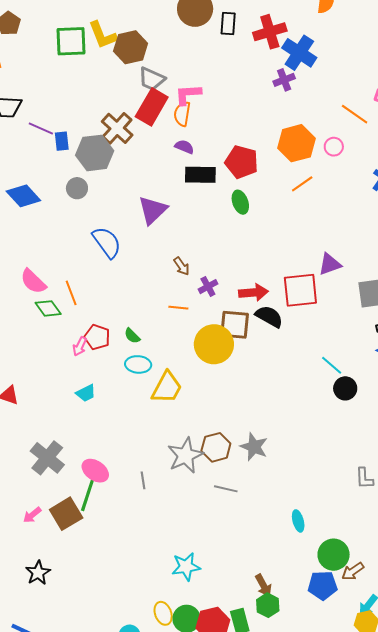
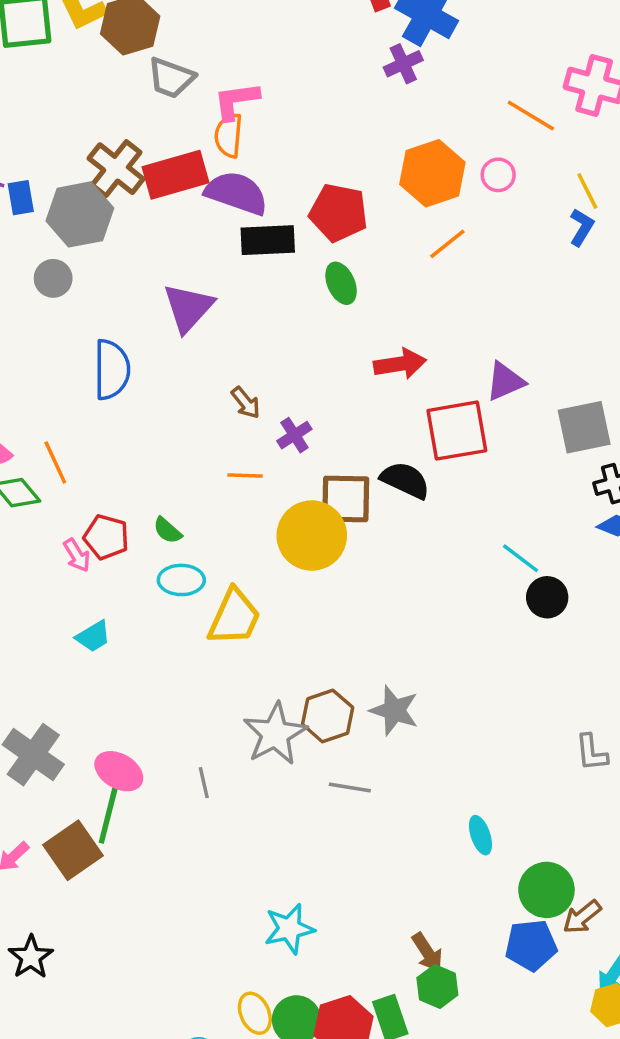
red rectangle: (152, 107) -> (175, 175), moved, turned 48
purple semicircle: (184, 147) -> (236, 193), size x1.8
blue semicircle: (107, 242) -> (112, 370), turned 40
red arrow: (253, 292) -> (400, 364), moved
pink arrow: (80, 346) -> (77, 555), turned -54

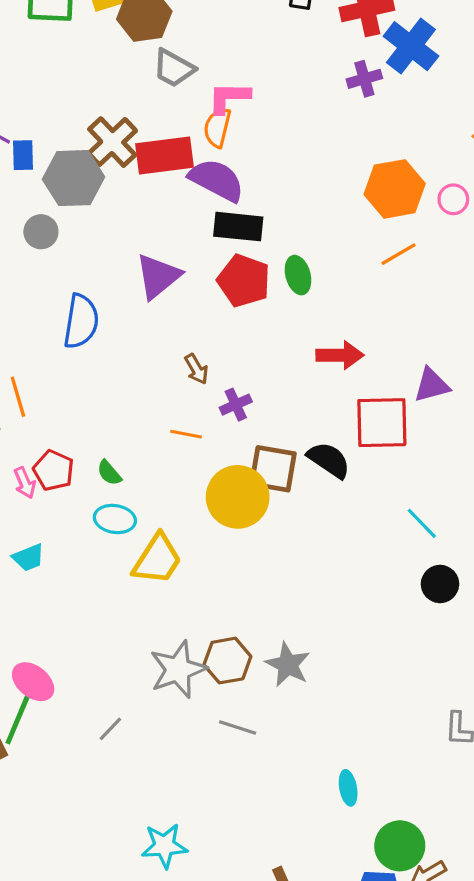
purple cross: (403, 64) -> (364, 79), moved
red pentagon: (338, 213) -> (244, 281), moved
cyan line: (521, 558) -> (422, 523), moved
gray line: (204, 783) -> (110, 729), moved, turned 48

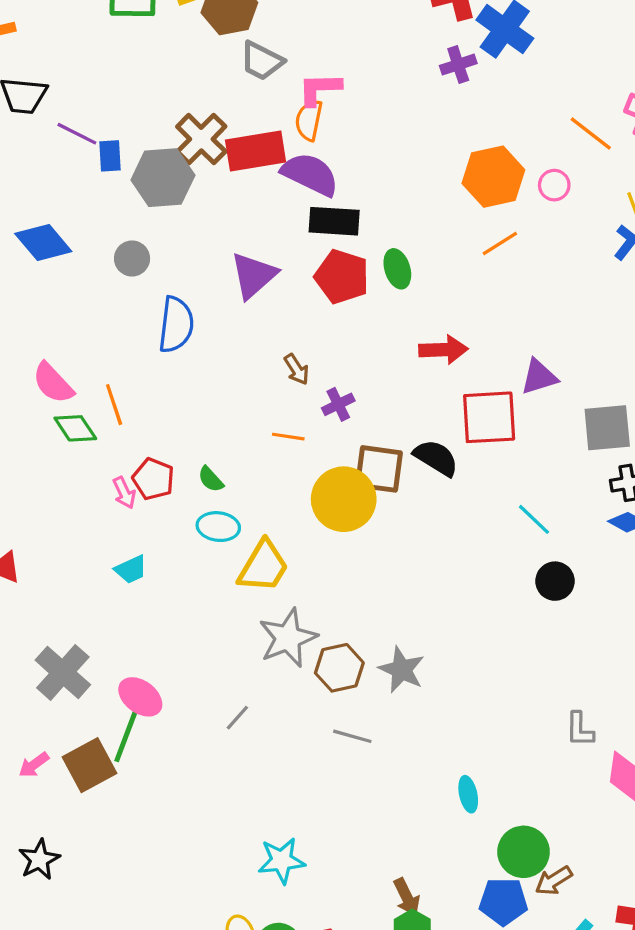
gray circle: (41, 232) -> (132, 258), moved
gray star: (178, 669) -> (288, 638), moved
gray line: (110, 729) -> (237, 718), moved

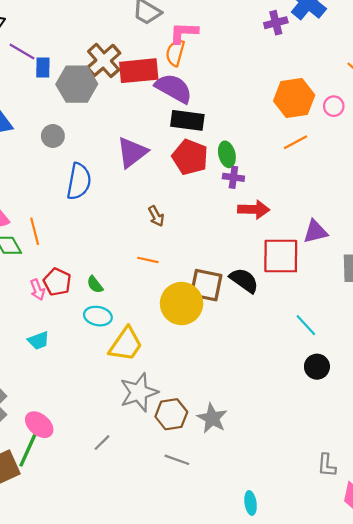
purple cross: (338, 404) -> (233, 177), moved, turned 30

